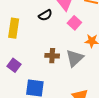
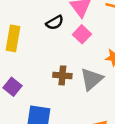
pink square: (74, 23) -> (82, 34), moved

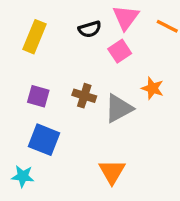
purple square: (12, 87) -> (38, 96), moved, turned -36

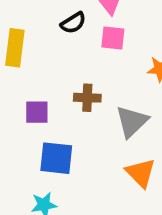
pink square: (120, 51) -> (113, 38), turned -35
gray triangle: (119, 108) -> (132, 122), moved

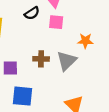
gray triangle: (132, 122) -> (67, 61), moved

